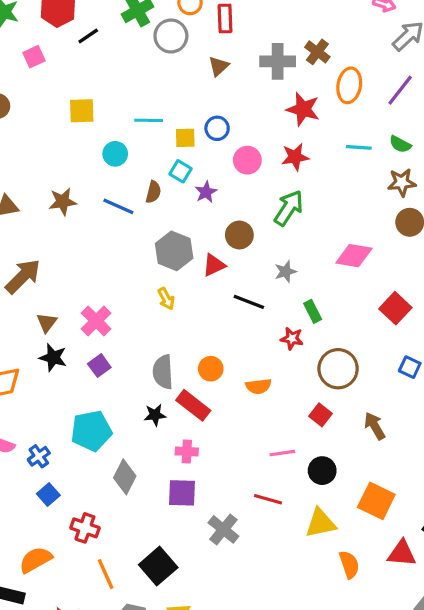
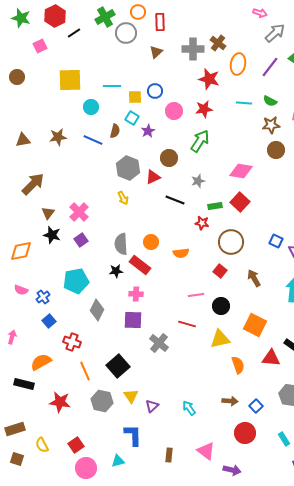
yellow square: (82, 111) -> (70, 80), size x1.4
red square: (395, 308) -> (240, 202), moved
green rectangle: (313, 311) -> (215, 206), turned -72

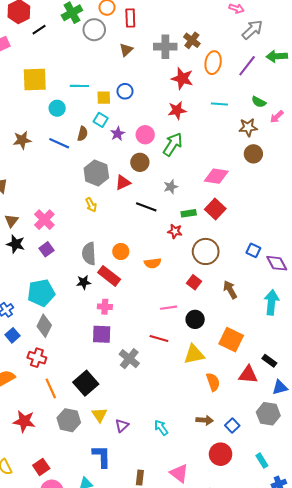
green semicircle: (270, 101) -> (259, 102), moved
pink circle: (174, 111) -> (145, 135), moved
gray diamond: (97, 310) -> (44, 326), moved

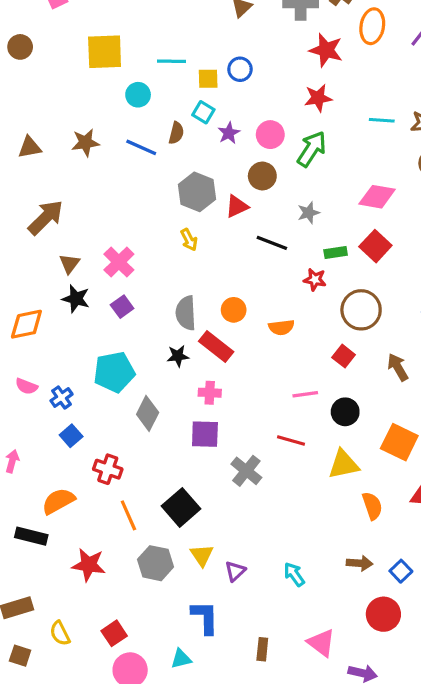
cyan line: (219, 104) -> (382, 120), moved
gray diamond: (44, 326) -> (148, 413), moved

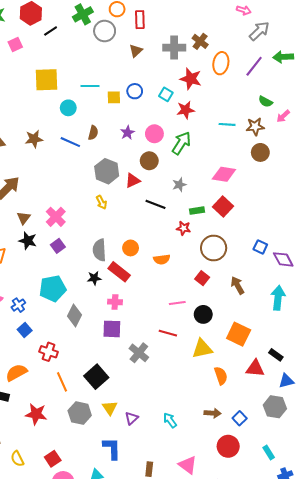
cyan square: (203, 112) -> (166, 94), moved

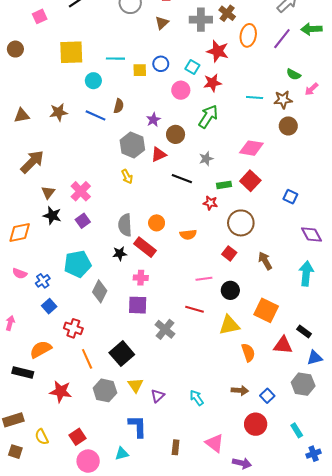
purple star: (127, 133) -> (153, 120), moved
pink circle: (154, 134) -> (181, 90), moved
blue square: (260, 247) -> (290, 197), moved

